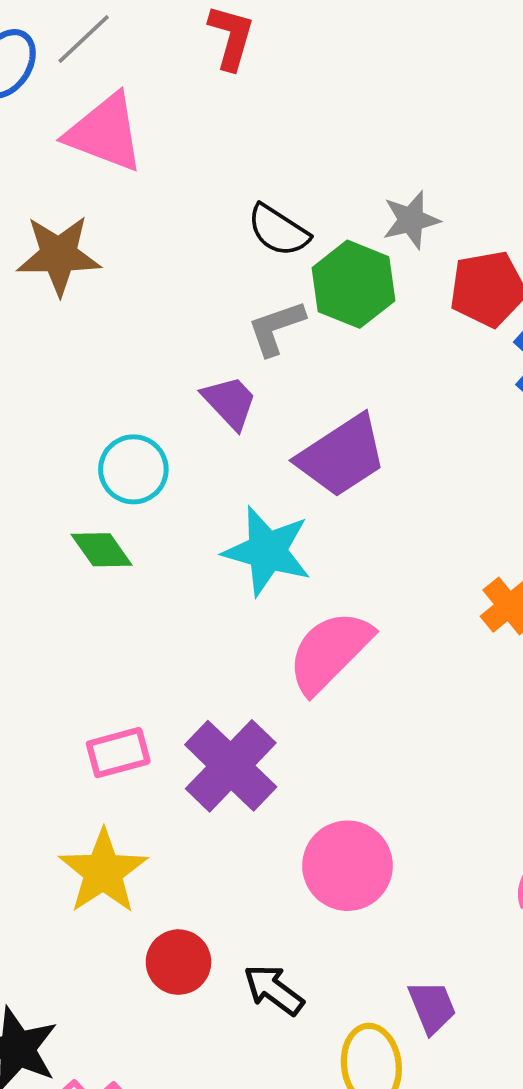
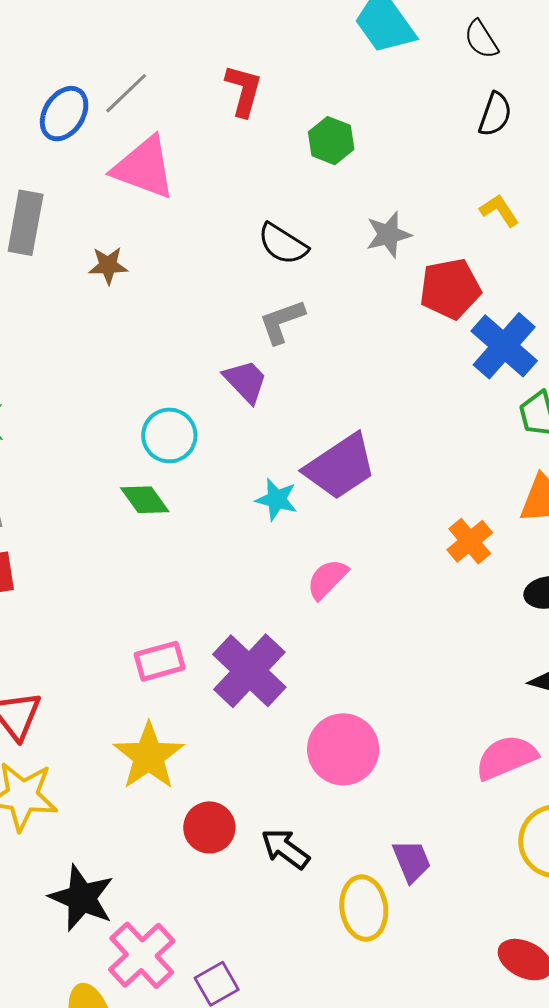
brown star: (59, 255) -> (108, 265), size x0.6
green hexagon: (354, 284) -> (331, 141), moved, size x0.7
purple trapezoid: (342, 456) -> (340, 467), moved
cyan star: (267, 551) -> (277, 499), size x0.6
pink semicircle: (330, 652) -> (327, 579), size x0.6

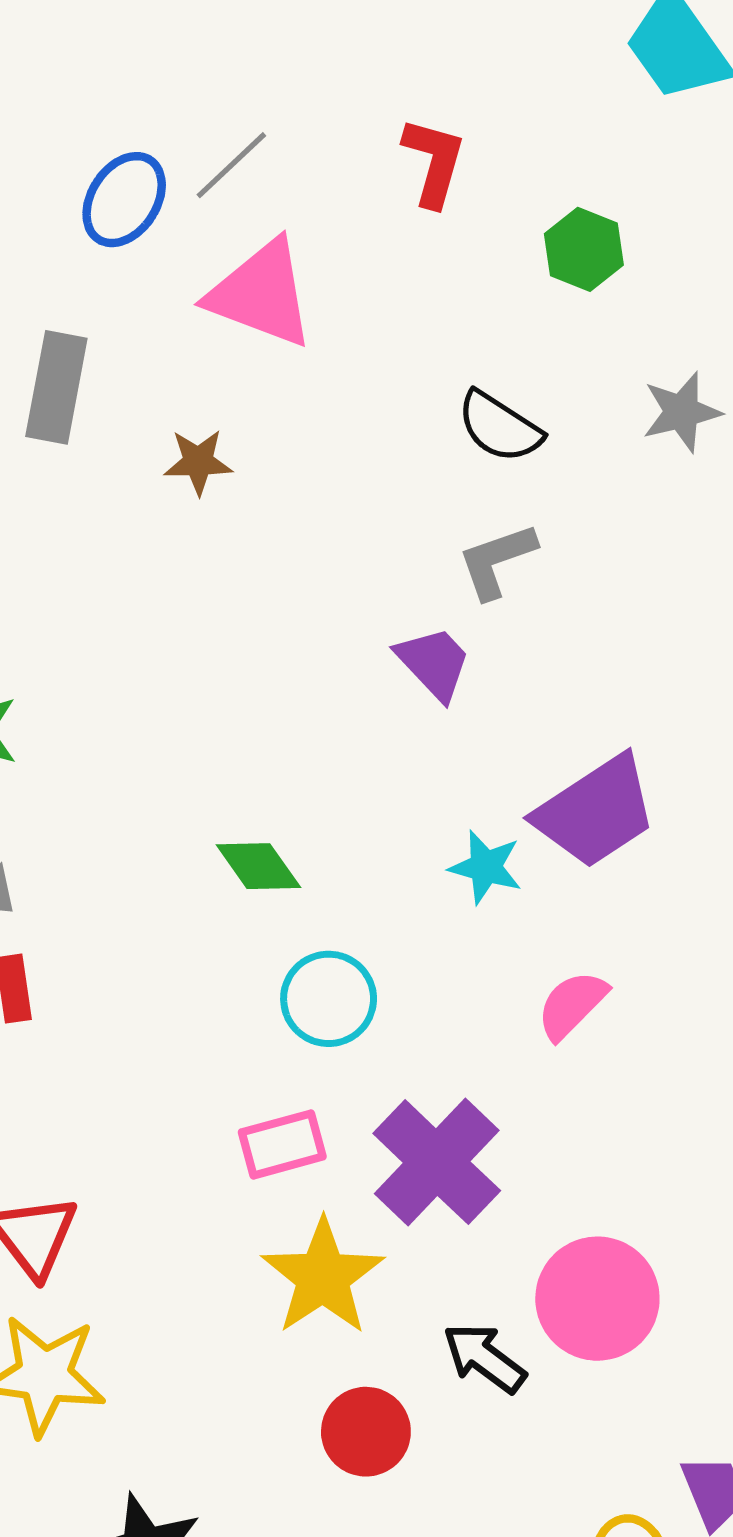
cyan circle: (169, 435) -> (329, 999), moved
yellow star: (149, 756) -> (323, 1277), moved
black arrow: (285, 849) -> (484, 1358), moved

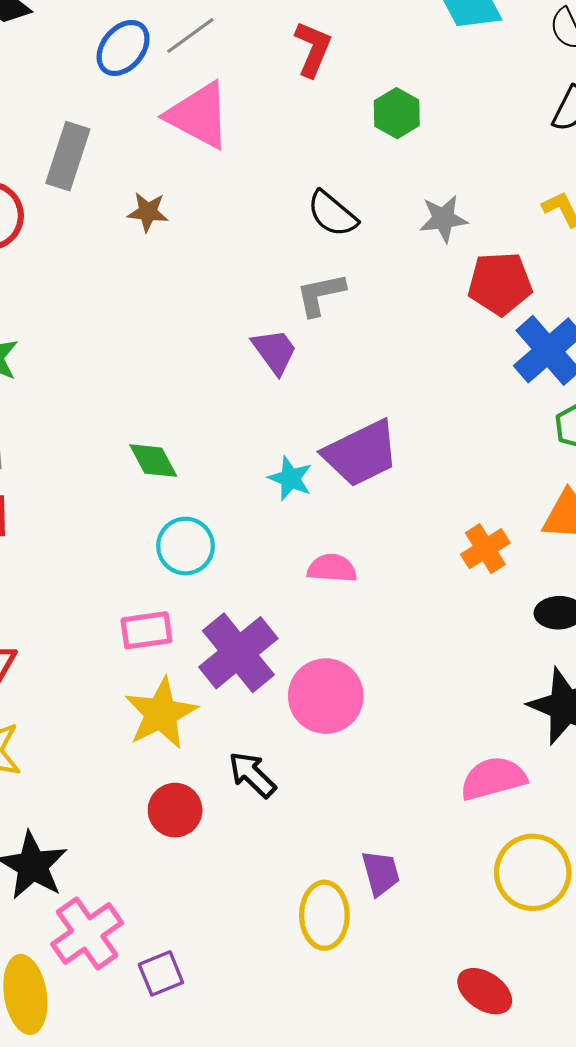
pink semicircle: (572, 1005) -> (332, 568), turned 42
pink circle: (597, 1299) -> (326, 696), moved

